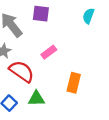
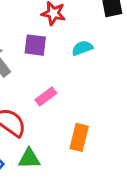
cyan semicircle: (88, 16) -> (82, 48), moved, turned 49

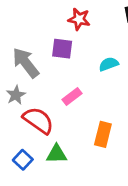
cyan semicircle: (82, 48) -> (109, 64), moved

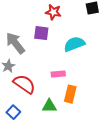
cyan semicircle: (109, 64) -> (74, 44), size x1.5
pink rectangle: (72, 96) -> (58, 74), moved, turned 32
green triangle: (57, 154) -> (49, 106), moved

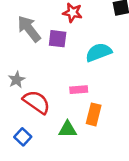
gray arrow: (15, 43) -> (29, 29), moved

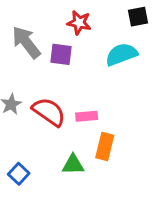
cyan semicircle: (99, 52) -> (121, 54), moved
red semicircle: (36, 102) -> (49, 112), moved

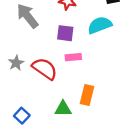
purple square: (61, 54) -> (65, 33), moved
pink rectangle: (87, 116) -> (73, 57), moved

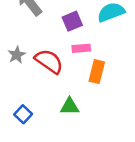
purple square: (65, 33) -> (72, 21), turned -30
orange rectangle: (87, 95) -> (97, 72), moved

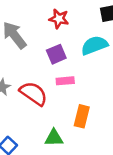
orange rectangle: (97, 72) -> (82, 116), moved

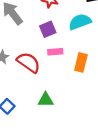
orange rectangle: (82, 116) -> (81, 62), moved

